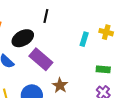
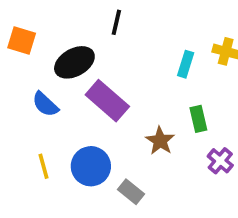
green rectangle: (103, 69) -> (198, 119), moved, turned 72
brown star: (60, 85) -> (160, 141), moved

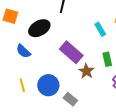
cyan rectangle: (186, 64) -> (100, 29), turned -48
purple rectangle: (107, 101) -> (71, 52), moved

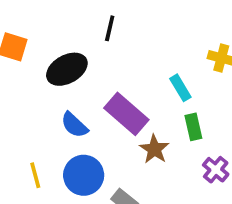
cyan rectangle: (100, 29) -> (180, 88), moved
blue semicircle: (23, 51) -> (74, 125), moved

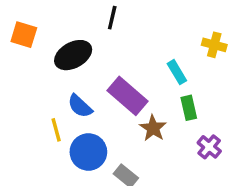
yellow line: (35, 175) -> (56, 130), moved

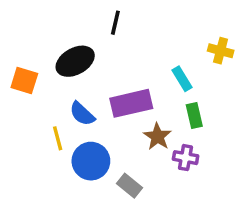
orange square: (24, 35) -> (24, 80), moved
purple rectangle: (128, 96) -> (131, 103), turned -54
purple cross: (209, 147) -> (186, 158), moved, turned -30

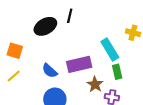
black ellipse: (75, 61) -> (45, 26), moved
cyan rectangle: (182, 79) -> (110, 50), size x1.5
yellow line: (58, 138) -> (14, 76), moved, turned 64

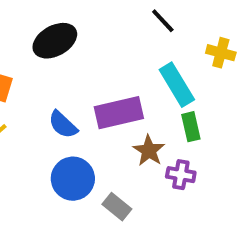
black line: (70, 16) -> (163, 21), moved, turned -56

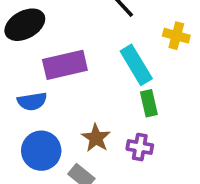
purple rectangle: (119, 113) -> (65, 65), moved
blue semicircle: (63, 125) -> (32, 101), turned -52
brown star: (149, 151) -> (96, 138), moved

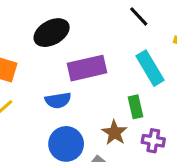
green rectangle: (149, 103) -> (136, 107), moved

